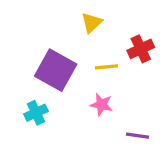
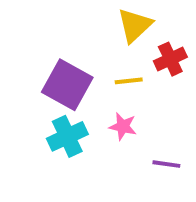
yellow triangle: (92, 23) -> (135, 25), moved, size x1.4
cyan cross: (36, 113) -> (67, 136), moved, size x1.4

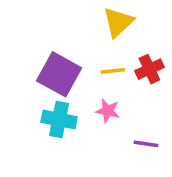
red cross: (170, 59) -> (149, 69), moved
cyan cross: (67, 136) -> (59, 120), turned 36

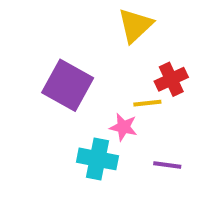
yellow line: (113, 71) -> (147, 103), moved
cyan cross: (59, 120) -> (98, 159), moved

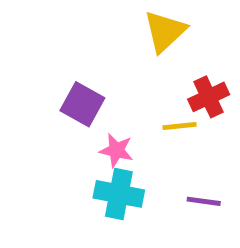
purple square: (68, 85) -> (82, 104), size x0.7
pink star: (123, 127) -> (116, 150), moved

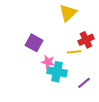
cyan cross: (119, 194) -> (57, 72), moved
purple line: (204, 201) -> (84, 83), turned -48

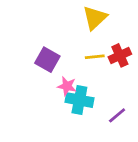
yellow line: (74, 52) -> (95, 57), moved

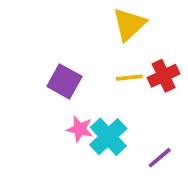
pink star: (67, 86) -> (80, 129), moved
cyan cross: (79, 100) -> (108, 137), turned 36

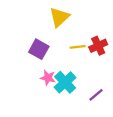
yellow triangle: (129, 24) -> (59, 17), moved

